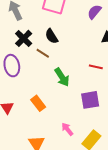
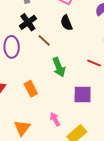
black semicircle: (52, 36) -> (66, 23), moved

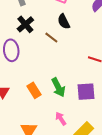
brown line: (44, 40) -> (51, 38), moved
green arrow: (59, 67) -> (58, 87), moved

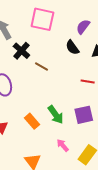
black semicircle: (64, 22) -> (72, 47), moved
black cross: (25, 24) -> (21, 51), moved

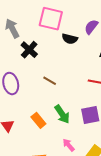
black semicircle: (72, 47) -> (70, 39), moved, turned -42
brown line: (42, 66) -> (50, 81), moved

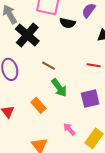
black cross: (29, 50) -> (27, 35), size x1.4
green arrow: (62, 114) -> (59, 88), moved

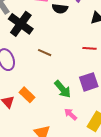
green arrow: (59, 88) -> (63, 89), moved
orange rectangle: (38, 105) -> (27, 95), moved

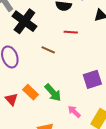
red line: (90, 48) -> (71, 32), moved
green arrow: (63, 89) -> (53, 93), moved

